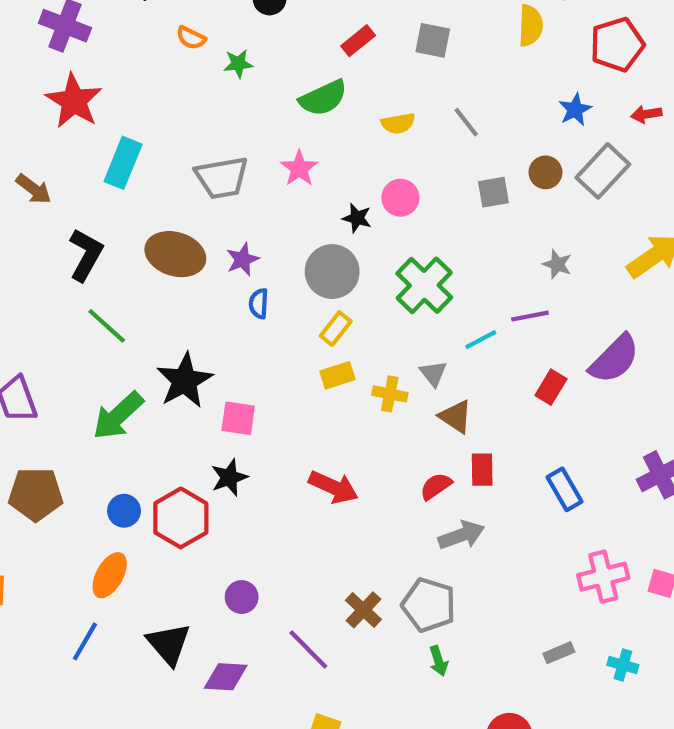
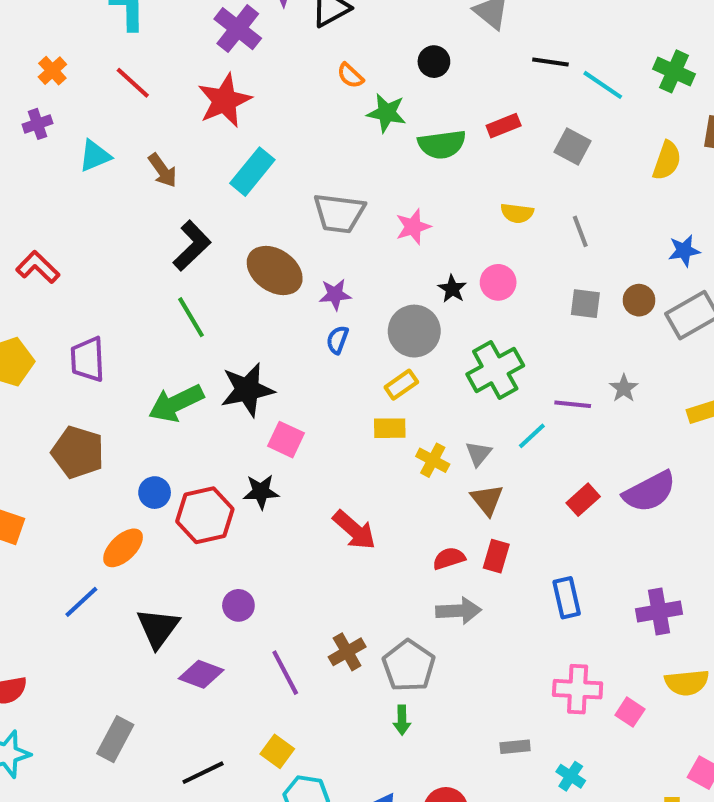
green star: (238, 64) -> (387, 113), size x1.4
green semicircle: (323, 98) -> (442, 144), moved
purple line: (530, 316) -> (573, 404), moved
cyan line: (481, 340) -> (532, 436), turned -32

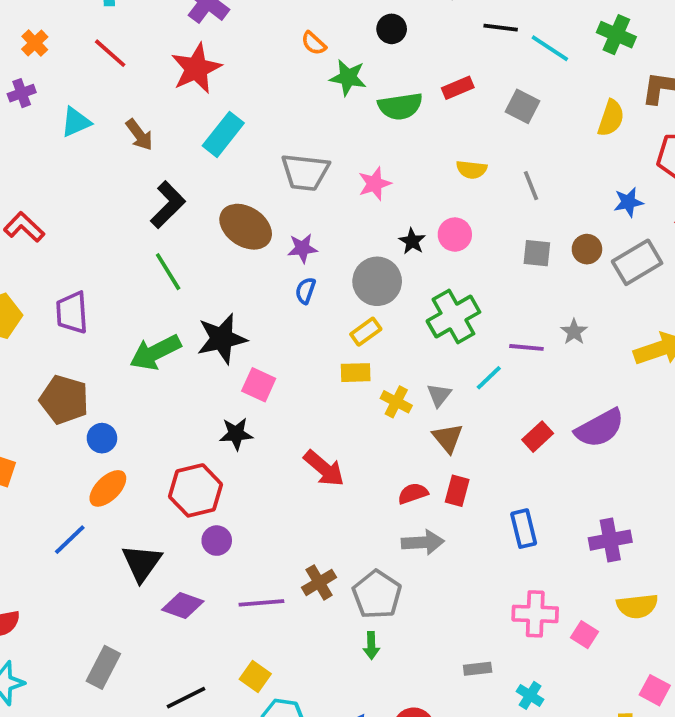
blue circle: (155, 493) -> (102, 438), moved
red hexagon: (205, 515) -> (196, 490), moved
purple line: (285, 673) -> (261, 603), turned -66

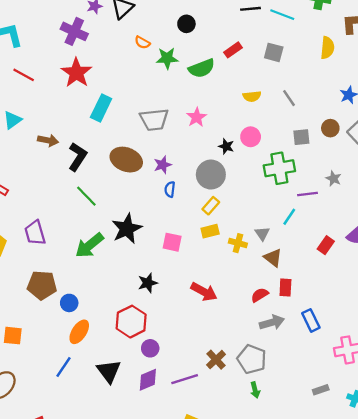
brown arrow: (139, 135) -> (48, 140), moved, turned -30
green cross: (453, 316) -> (279, 168), moved, turned 32
pink square: (259, 385) -> (172, 242), moved
blue rectangle: (524, 529) -> (311, 320), moved
purple diamond: (183, 606) -> (148, 380), moved, turned -30

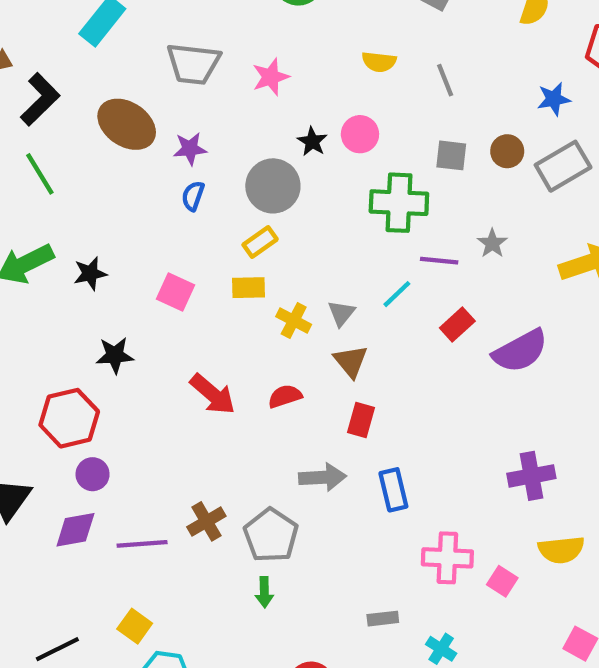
black star: (127, 229) -> (90, 274), moved, size x0.6
red rectangle: (326, 245) -> (457, 325), moved
red semicircle: (260, 295) -> (285, 396), moved

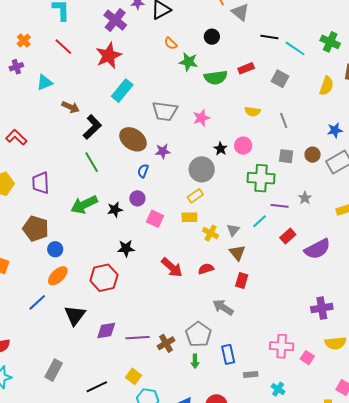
blue semicircle: (193, 196) -> (143, 171), moved
purple circle: (93, 474) -> (137, 198), moved
gray arrow: (322, 477) -> (223, 307), turned -145
blue rectangle: (393, 490) -> (228, 354), moved
brown cross: (206, 521) -> (166, 343), moved

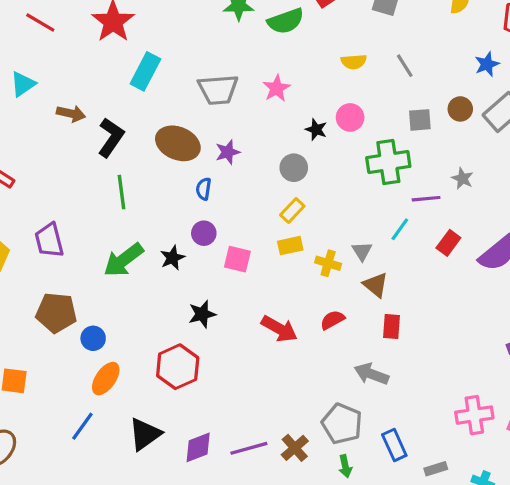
green line: (92, 162) -> (121, 192), turned 35
gray circle: (202, 169) -> (294, 168), size x0.7
black triangle: (75, 315) -> (145, 434), turned 30

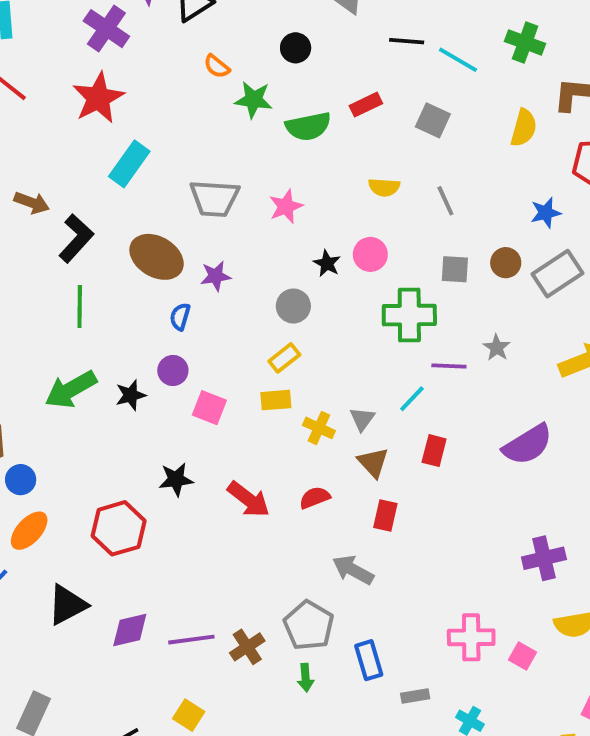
red rectangle: (448, 243) -> (434, 451), moved, turned -30
black star: (202, 314) -> (176, 479), moved

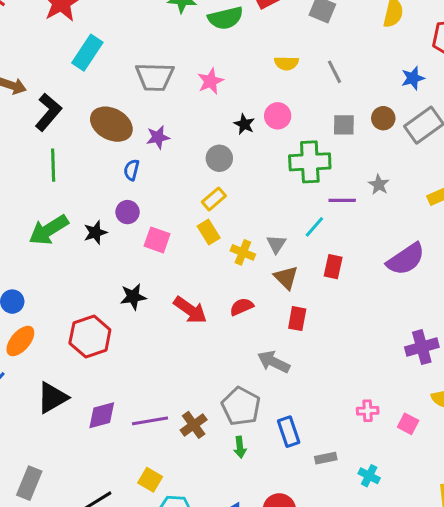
yellow rectangle: (276, 400) -> (209, 232), turned 65
pink cross: (471, 637) -> (368, 411), size x0.6

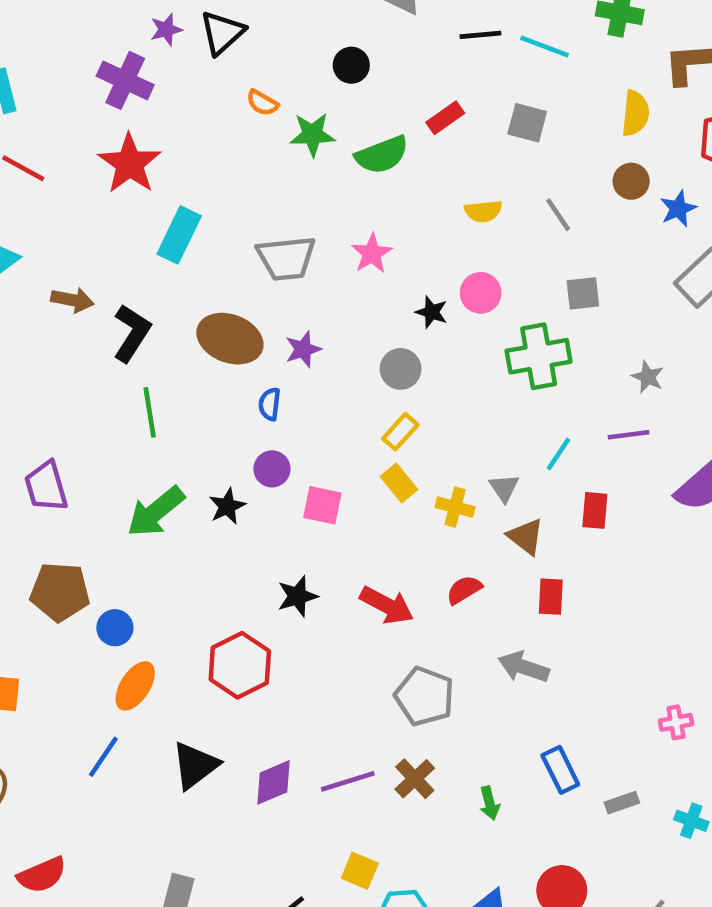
brown circle: (383, 118) -> (631, 181), moved
purple line: (342, 200) -> (628, 435), moved
gray pentagon: (241, 406) -> (424, 696), moved

